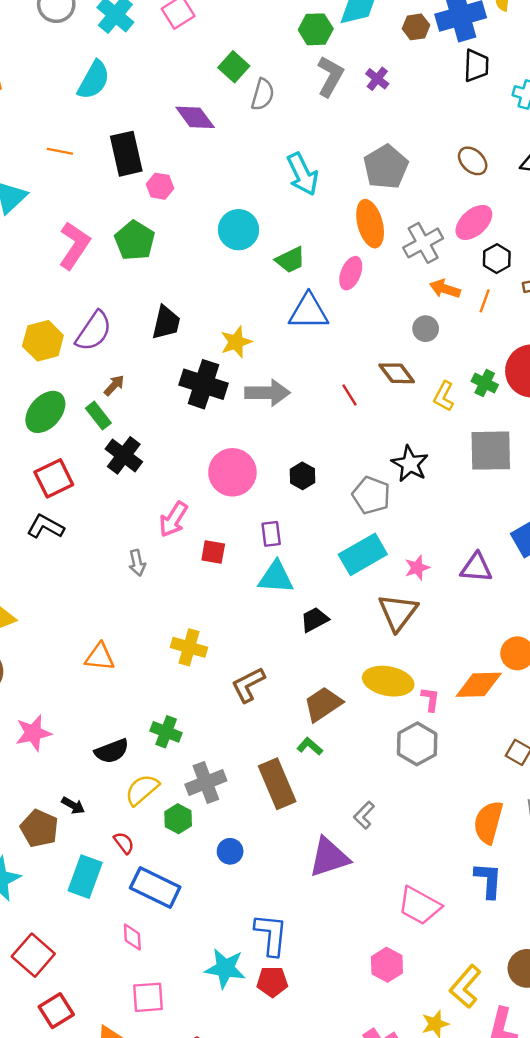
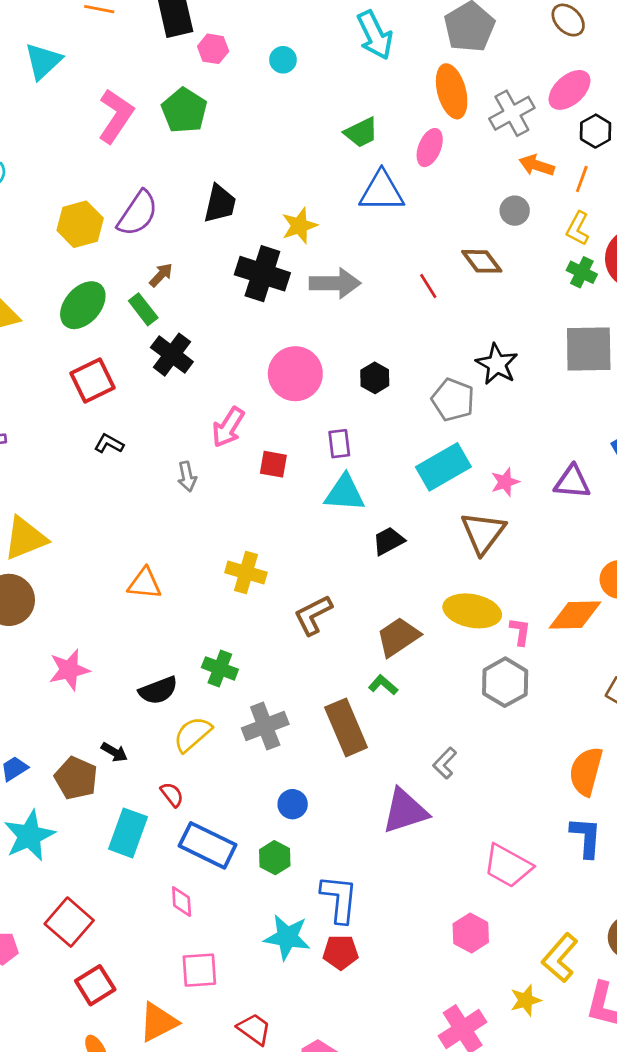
cyan circle: (238, 230) -> (283, 60), moved, size x0.6
yellow L-shape: (444, 396) -> (578, 228), moved
black L-shape: (45, 527) -> (109, 444), moved, size x0.7
green hexagon: (178, 819) -> (275, 858), moved

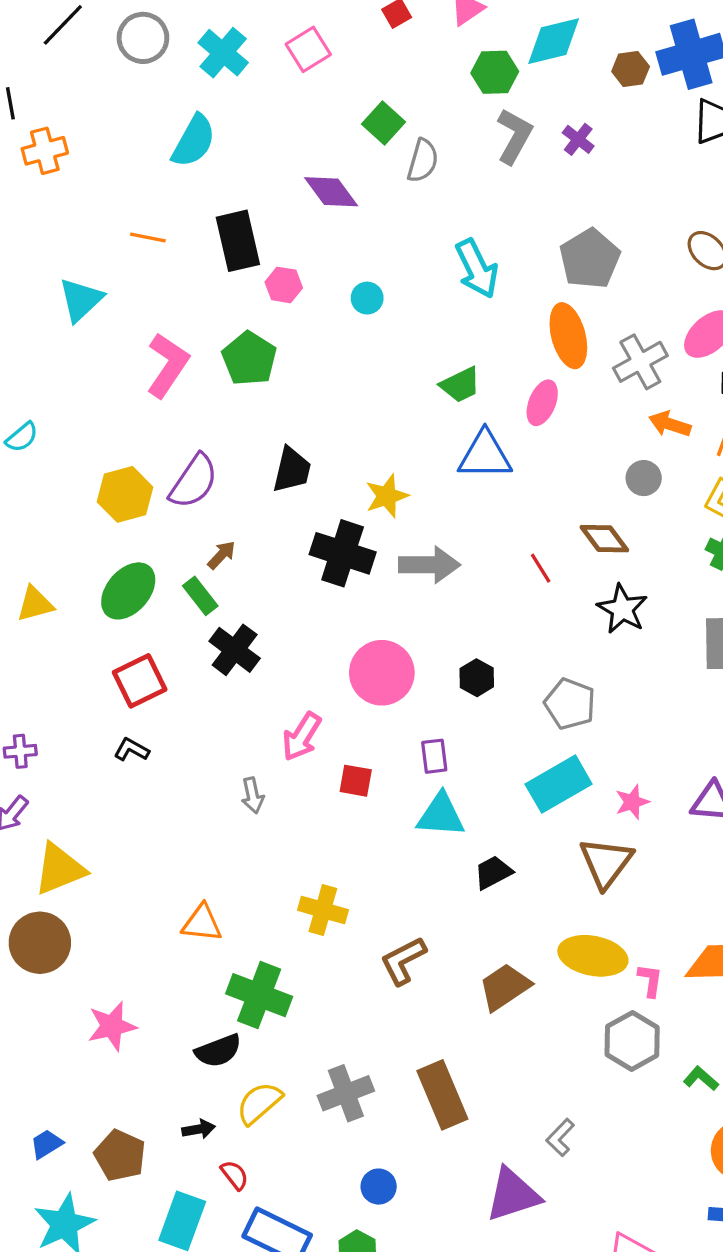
black star: (497, 364) -> (622, 609), moved
black L-shape: (109, 444) -> (132, 750), moved
green cross: (220, 668) -> (259, 995), moved, size x1.5
green L-shape: (383, 685) -> (701, 1079), moved
black arrow: (114, 752) -> (199, 1129), moved, turned -40

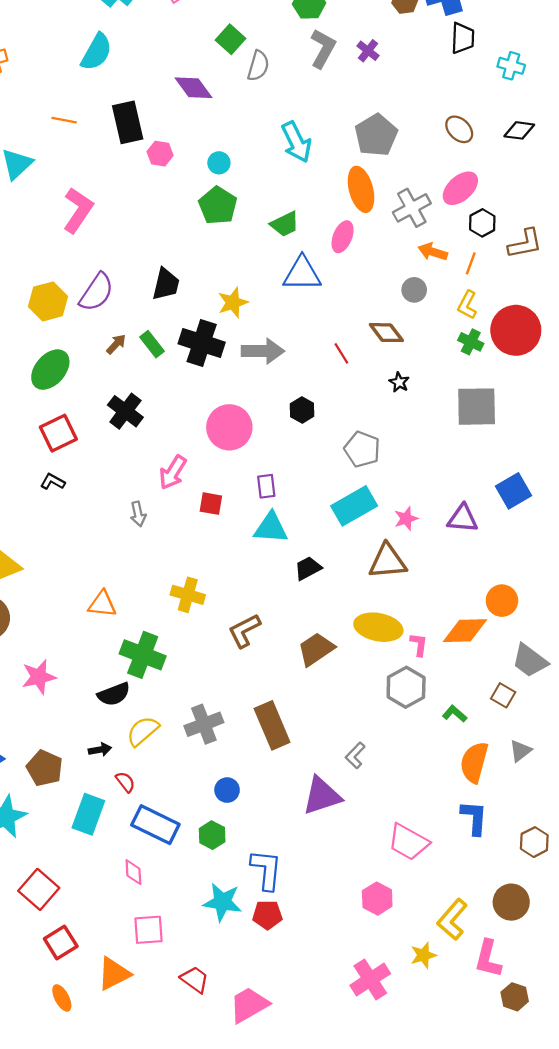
green pentagon: (249, 359) -> (218, 206), moved
green rectangle: (200, 596) -> (152, 344), moved
black star: (622, 609) -> (399, 382), size x0.6
black hexagon: (477, 678) -> (302, 410), moved
brown triangle: (606, 863) -> (388, 561), turned 48

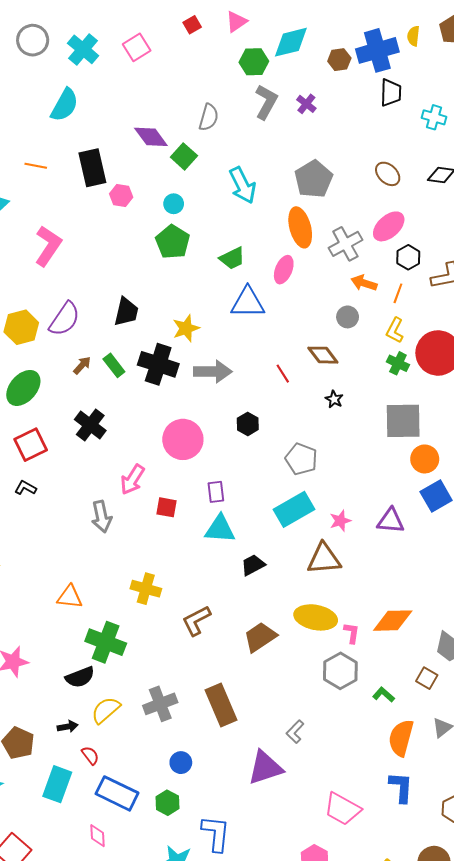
green square: (231, 39) -> (184, 156), moved
gray arrow: (138, 514) -> (102, 517), size x1.4
orange circle: (502, 601) -> (425, 459), moved

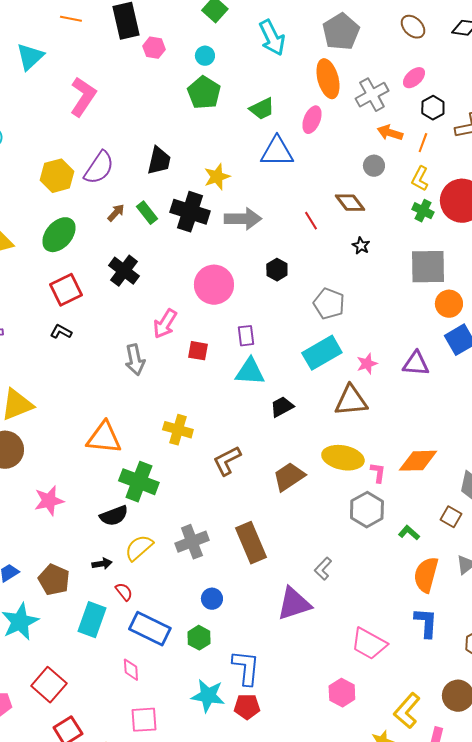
pink ellipse: (389, 226) -> (414, 78), size x0.7
orange triangle: (70, 597) -> (104, 438), size x1.4

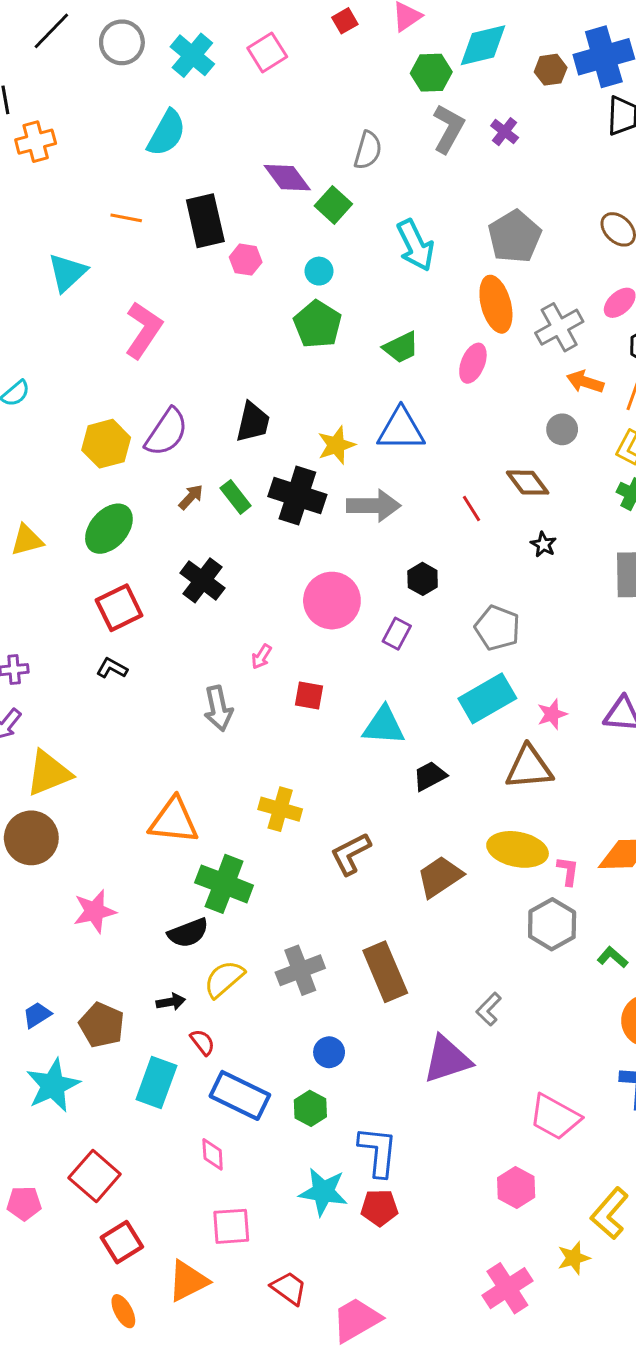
blue triangle: (277, 152) -> (401, 429), moved
pink arrow: (165, 324) -> (261, 657), size x0.6
purple rectangle: (246, 336) -> (397, 634), moved, turned 35

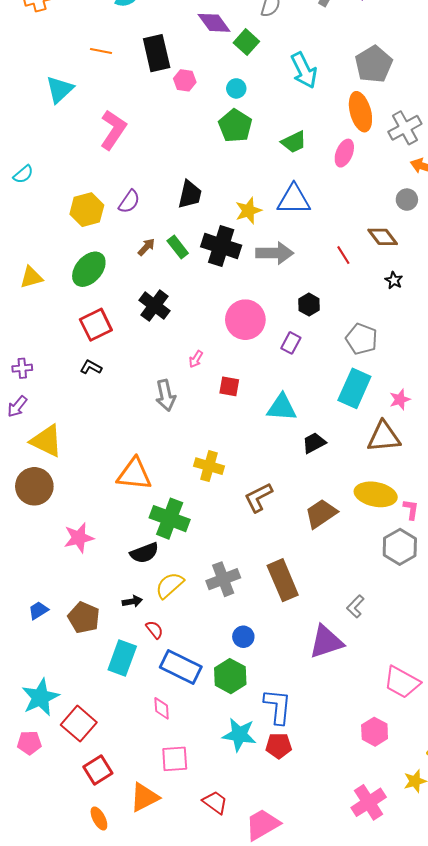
purple semicircle: (167, 432) -> (129, 202), size x0.7
cyan rectangle: (487, 698) -> (354, 388), turned -36
yellow triangle: (49, 773) -> (46, 441), turned 48
cyan star: (53, 1085) -> (40, 697), moved
green hexagon: (310, 1108) -> (230, 676), size x1.4

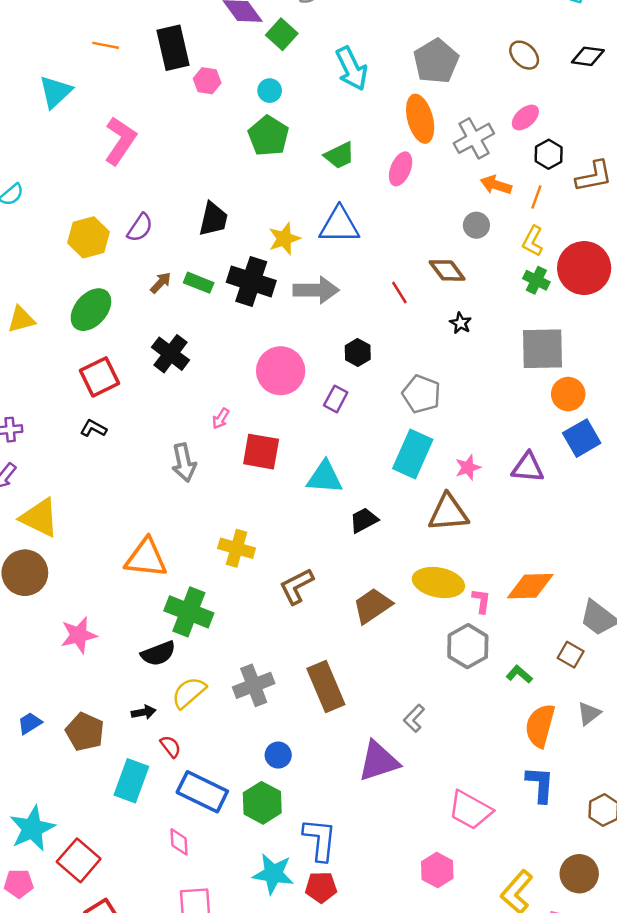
green rectangle: (178, 247) -> (199, 283), turned -30
red square: (229, 386) -> (261, 452), size x1.5

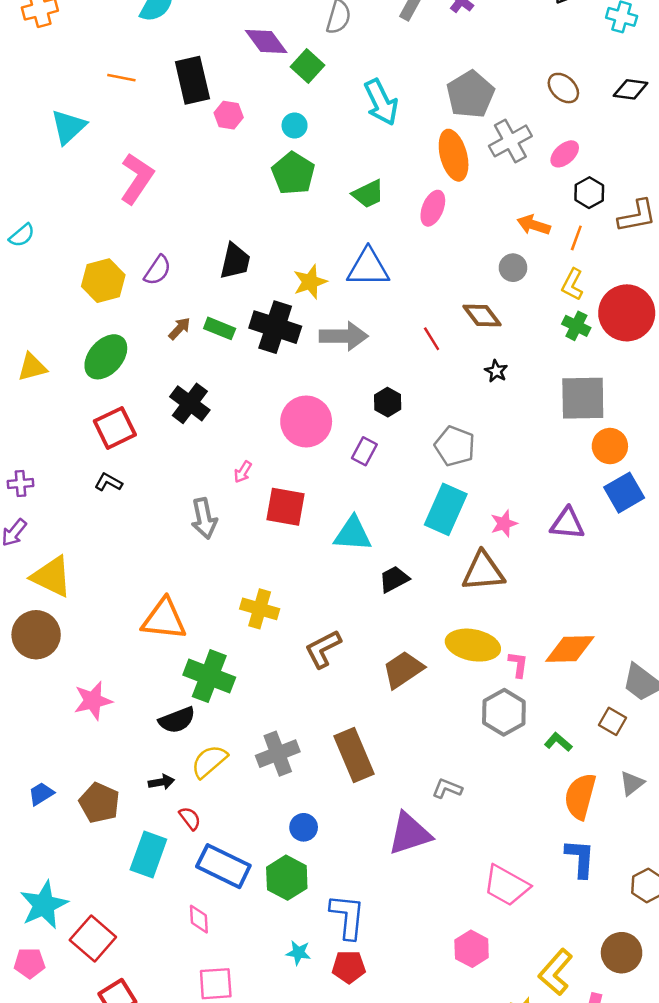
gray cross: (474, 138) -> (510, 141), moved
gray L-shape: (414, 718) -> (447, 789), turned 68
cyan star: (273, 874) -> (298, 953), size x0.6

